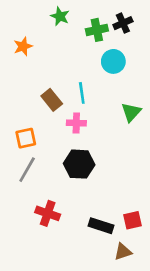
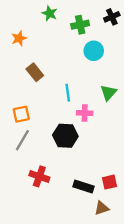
black cross: (123, 23) -> (112, 17), moved
cyan line: (82, 93) -> (68, 93), moved
brown rectangle: (52, 100) -> (35, 72), moved
pink cross: (76, 123) -> (85, 113), moved

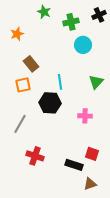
pink cross: (85, 113) -> (85, 116), moved
orange square: (21, 114) -> (23, 85), moved
black hexagon: (65, 136) -> (50, 103), moved
red square: (110, 182) -> (92, 154), moved, turned 32

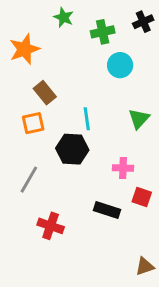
orange star: (17, 34) -> (24, 49), size x1.5
red square: (92, 154) -> (142, 197), moved
black rectangle: (74, 165) -> (107, 210), moved
brown triangle: (90, 184) -> (145, 266), moved

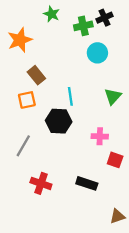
black cross: (143, 22) -> (104, 18), moved
black rectangle: (107, 210) -> (87, 183), moved

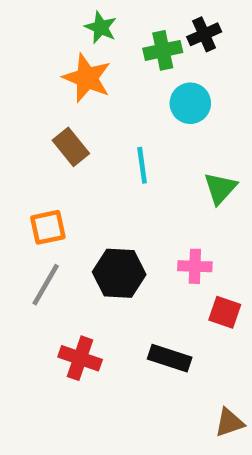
orange star: (20, 40) -> (87, 78), moved, turned -30
cyan line: (70, 96) -> (142, 165), moved
orange square: (27, 100) -> (48, 227), moved
black hexagon: (59, 121) -> (119, 273), moved

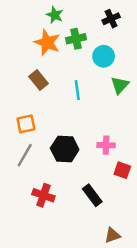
green cross: (163, 50) -> (76, 39), moved
green triangle: (220, 188) -> (120, 85), moved
black rectangle: (170, 358) -> (92, 195), turned 35
brown triangle: (229, 422) -> (112, 235), moved

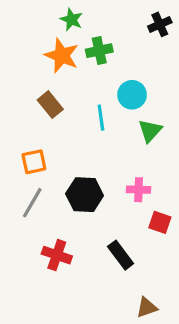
black cross: (111, 19) -> (160, 24), moved
cyan circle: (104, 56) -> (132, 95), moved
green triangle: (120, 85) -> (150, 131), moved

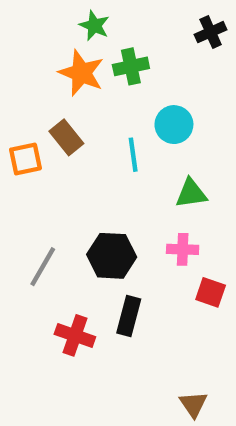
green triangle: (150, 131) -> (191, 193), moved, turned 40
orange square: (34, 162) -> (25, 159), moved
black rectangle: (121, 255) -> (129, 316), moved, turned 52
brown triangle: (147, 307) -> (193, 404), turned -45

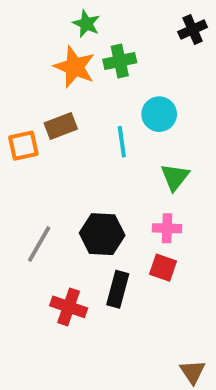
brown rectangle: (66, 137) -> (61, 126), turned -72
green triangle: (191, 193) -> (175, 177), turned -44
red square: (211, 292) -> (163, 268), moved
brown triangle: (193, 404) -> (193, 372), moved

